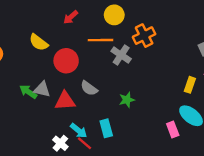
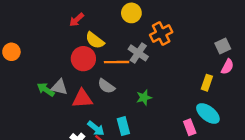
red arrow: (71, 17) -> (77, 20), moved
orange line: (100, 40) -> (117, 62), moved
yellow semicircle: (39, 42) -> (95, 40), moved

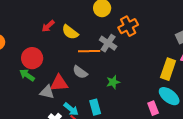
red arrow: (77, 20) -> (48, 26), moved
red circle: (83, 59) -> (32, 58), moved
yellow rectangle: (207, 83) -> (168, 69), size x1.5
gray triangle: (59, 87) -> (47, 92), moved

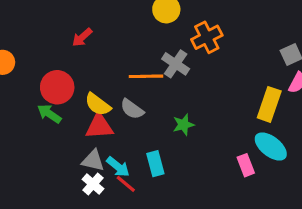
yellow semicircle: (70, 32) -> (98, 104), moved
gray triangle: (47, 92) -> (93, 161), moved

